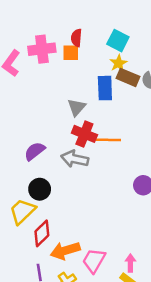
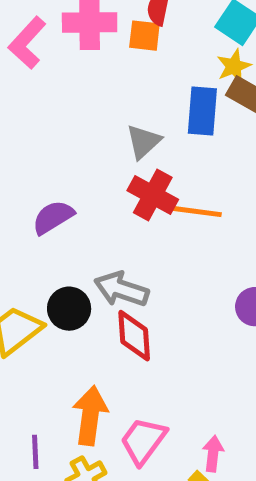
gray arrow: (75, 159) -> (121, 289), moved
black circle: (40, 189) -> (69, 309), moved
red diamond: (42, 233) -> (134, 336), moved, turned -56
orange arrow: (65, 251) -> (90, 416), turned 108

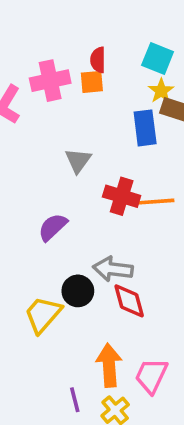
gray triangle: (143, 142) -> (78, 161), moved

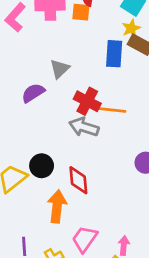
purple semicircle: (53, 227) -> (33, 93), moved
gray arrow: (113, 269) -> (84, 127), moved
orange arrow: (109, 365) -> (57, 206), moved

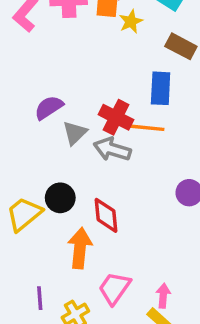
yellow star: (131, 28) -> (131, 22), moved
blue rectangle: (114, 54) -> (161, 88), moved
gray triangle: (60, 69) -> (75, 133), moved

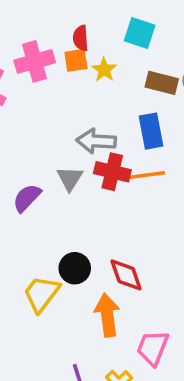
purple semicircle: (49, 108) -> (27, 198), moved
gray triangle: (75, 133) -> (70, 178), moved
gray arrow: (112, 149) -> (96, 141), moved

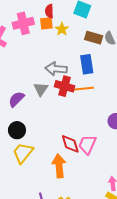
black circle: (75, 268) -> (17, 130), moved
pink trapezoid: (153, 348) -> (87, 144), moved

